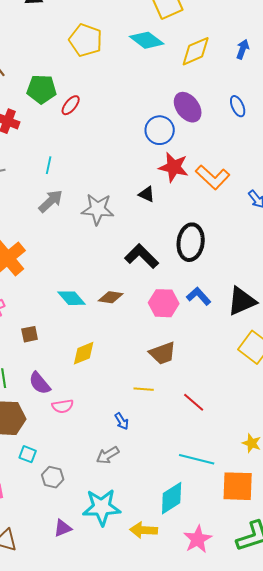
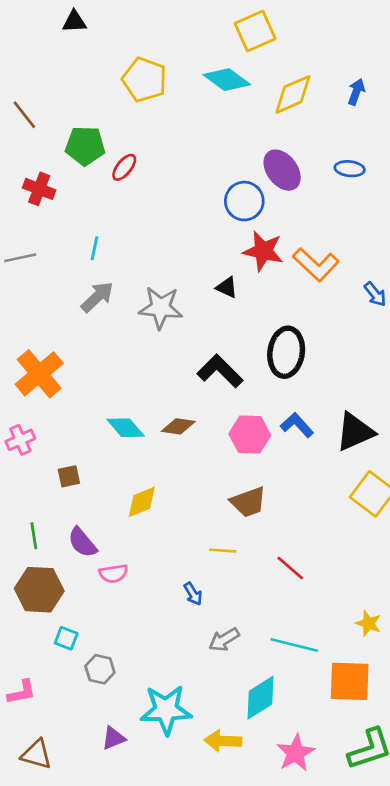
blue ellipse: (238, 106) -> (350, 169), turned -60
gray arrow: (108, 455) -> (224, 640), moved

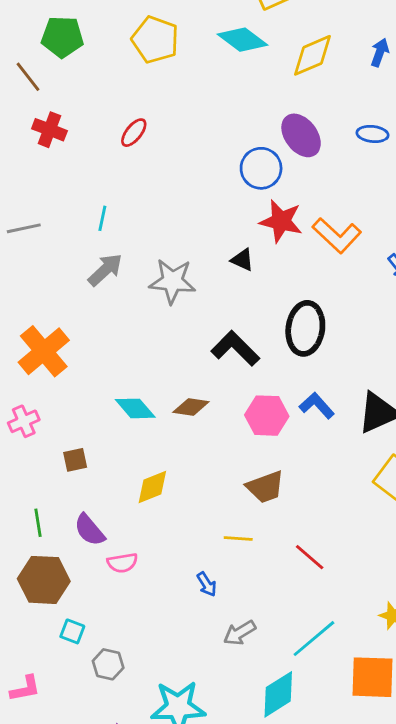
green pentagon: (85, 146) -> (62, 37), moved
red cross: (39, 189) -> (49, 130), moved
cyan line: (294, 645) -> (314, 639), turned -54

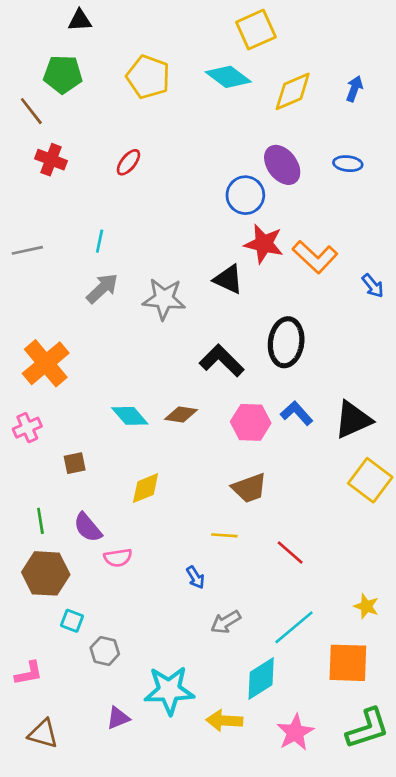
black triangle: (242, 260) -> (228, 279), size x1.4

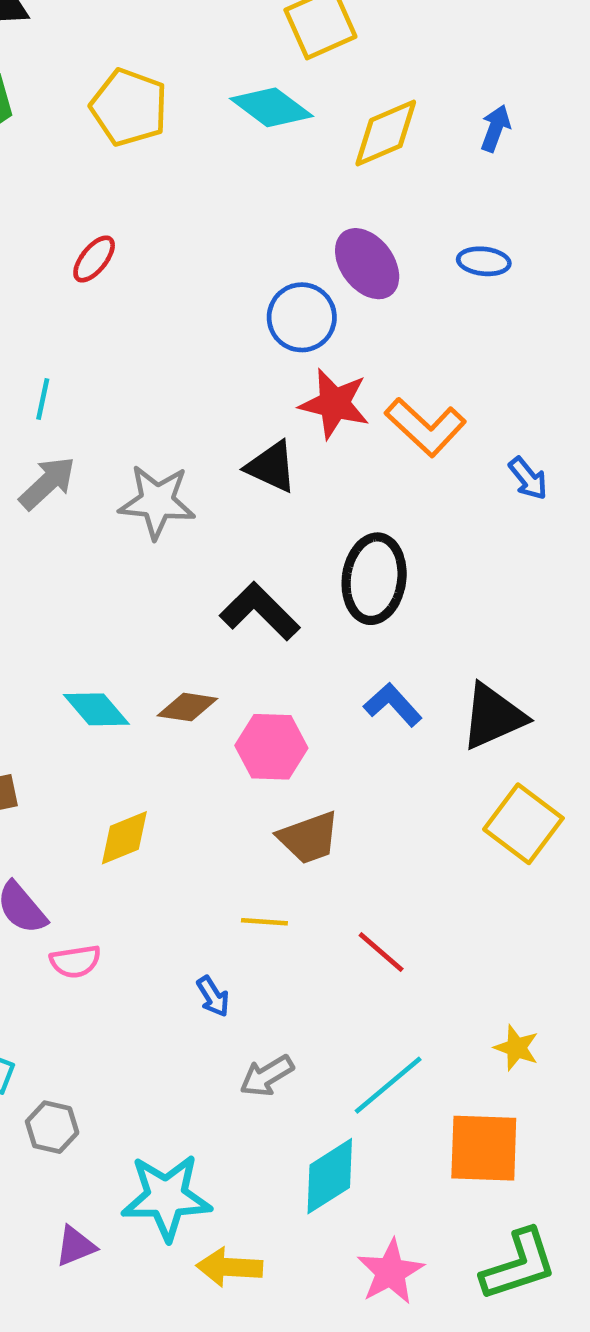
pink hexagon: (251, 422) -> (271, 747), moved
yellow arrow: (224, 721) -> (229, 1267), moved

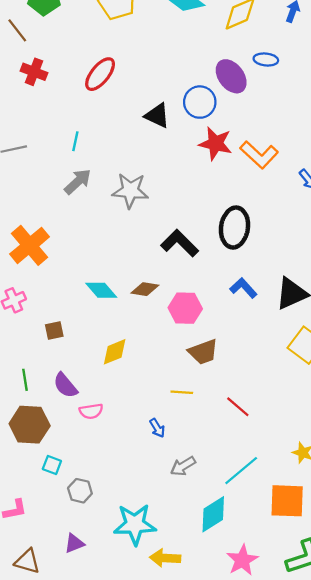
red ellipse: (94, 259) -> (100, 74), size x1.5
blue ellipse: (484, 261) -> (266, 59), moved
black triangle: (271, 467) -> (157, 115), moved
purple triangle: (75, 1246) -> (74, 543), moved

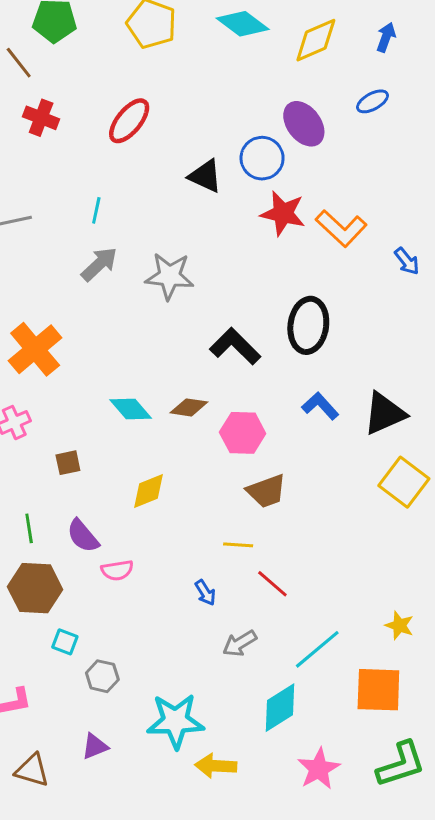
blue ellipse: (266, 59) -> (373, 101), moved, turned -35
red line: (238, 407) -> (272, 584), moved

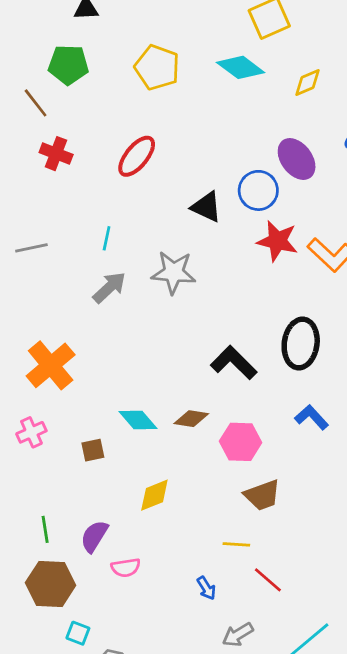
yellow diamond: (316, 40) -> (307, 82), size x0.7
gray star: (169, 276) -> (174, 272), moved
brown square: (68, 463) -> (93, 450), moved
purple semicircle: (83, 536) -> (94, 536), turned 72

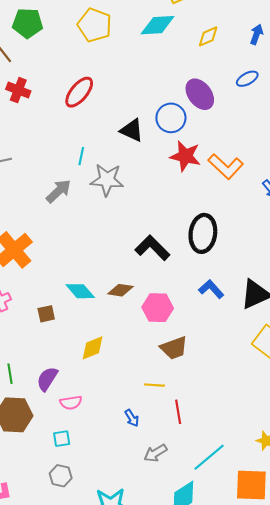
cyan diamond: (241, 67) -> (158, 25), turned -40
cyan line: (107, 238) -> (81, 156), moved
red line: (268, 580) -> (178, 412), turned 40
cyan square: (78, 633) -> (62, 439), moved, turned -30

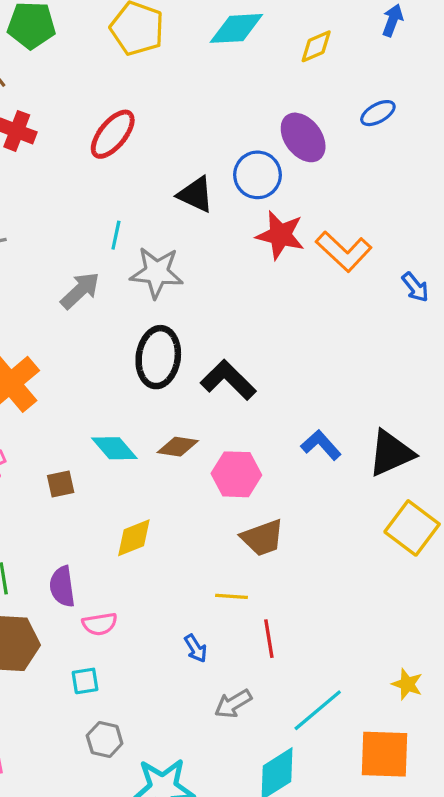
blue arrow: (257, 34) -> (393, 20), moved
black ellipse: (203, 233) -> (158, 357), moved
purple semicircle: (47, 379) -> (62, 587), turned -40
gray hexagon: (61, 476) -> (105, 739), moved

